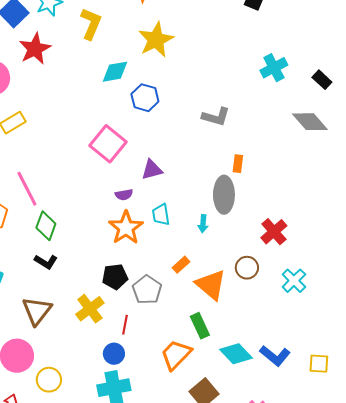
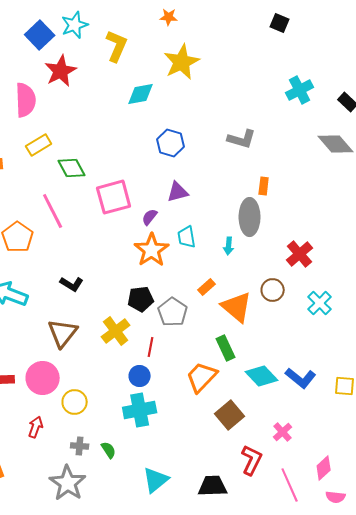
blue hexagon: (145, 98) -> (171, 143), moved
pink square: (108, 144) -> (114, 197), moved, turned 36
purple semicircle: (124, 195) -> (150, 217), turned 138
green diamond: (46, 226) -> (72, 168), moved, turned -48

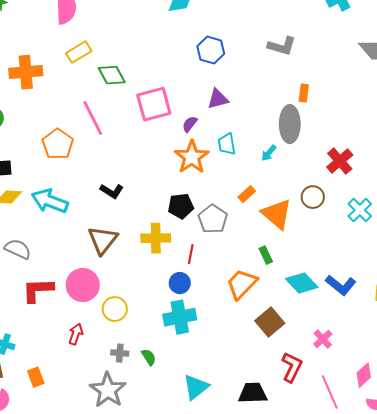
cyan arrow: (229, 246) -> (269, 153), turned 36
yellow cross: (116, 331) -> (156, 238), turned 36
green rectangle: (226, 348) -> (266, 255), size x0.7

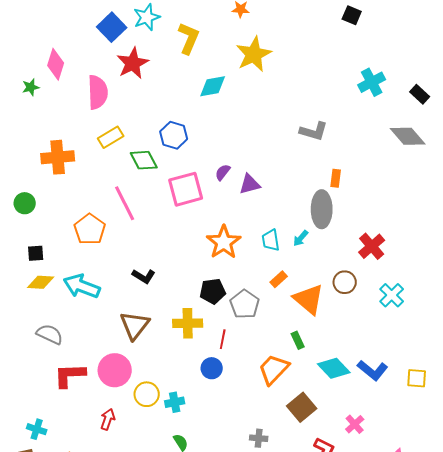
blue hexagon: (211, 50) -> (174, 135), moved
purple semicircle: (190, 124) -> (223, 172), moved
cyan trapezoid: (227, 144) -> (271, 240), moved
cyan cross: (180, 317) -> (175, 402), moved, size x0.6
gray cross: (120, 353) -> (259, 438), moved

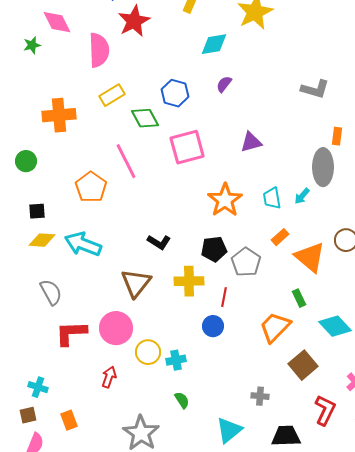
pink diamond: (56, 64) -> (57, 22), turned -44
purple semicircle: (223, 172) -> (224, 84), moved
black L-shape: (144, 276) -> (159, 242), moved
gray semicircle: (50, 334) -> (51, 292), turned 36

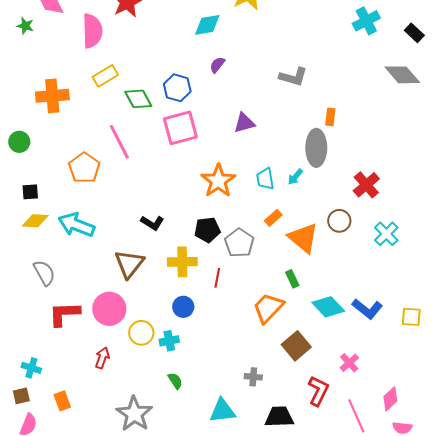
green star: (32, 45) -> (25, 26), turned 30
gray L-shape: (315, 89) -> (293, 77), moved
blue hexagon: (175, 93) -> (177, 88), moved
blue circle: (213, 326) -> (183, 307), moved
cyan triangle: (229, 430) -> (222, 411), turned 32

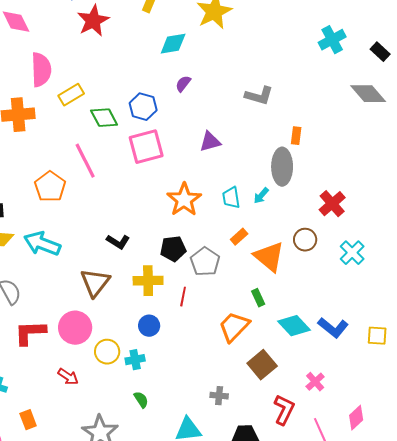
pink semicircle: (92, 31) -> (41, 70), moved
red arrow: (102, 358) -> (68, 377), turned 105

